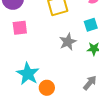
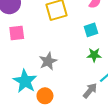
gray star: (68, 42) -> (48, 61), moved

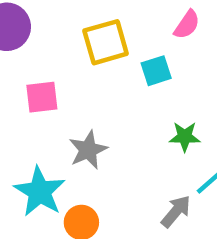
cyan square: (91, 30) -> (156, 71), moved
pink square: (17, 33) -> (42, 97), moved

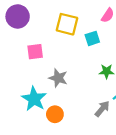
yellow square: (106, 42) -> (67, 24), turned 30
gray star: (88, 150) -> (58, 78), turned -30

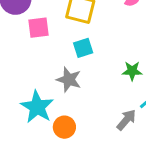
cyan square: (92, 38) -> (83, 48), moved
pink square: (35, 52) -> (39, 28), moved

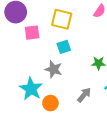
gray arrow: (126, 120) -> (84, 95), moved

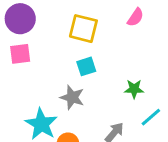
pink square: (32, 33) -> (20, 54), moved

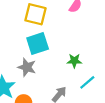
cyan square: (86, 66) -> (38, 43), size x1.5

